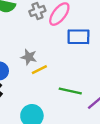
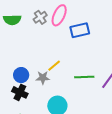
gray star: (29, 57) -> (43, 78), moved

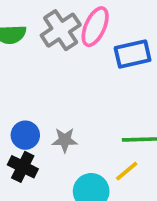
gray cross: (40, 17) -> (61, 30), size x1.5
yellow line: (54, 66) -> (127, 171), moved

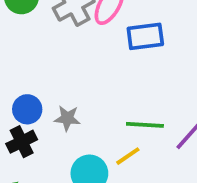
black cross: (23, 167) -> (22, 142), turned 32

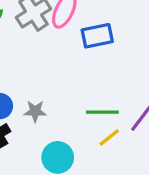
yellow line: (128, 156) -> (109, 137), moved

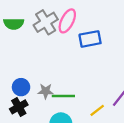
green line: (102, 112) -> (63, 96), moved

